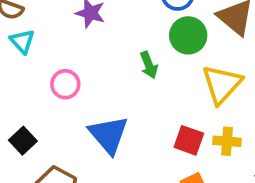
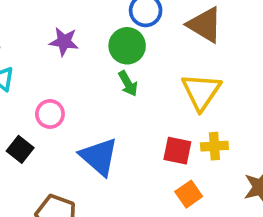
green circle: (188, 35) -> (127, 46), moved
black square: (23, 141) -> (20, 149), moved

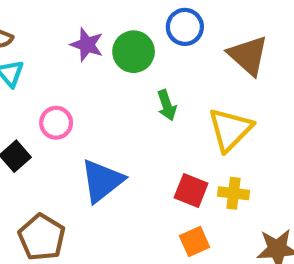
green circle: (127, 46) -> (134, 52), moved
green arrow: (128, 84) -> (167, 105), moved
blue triangle: (99, 157) -> (102, 181), turned 30

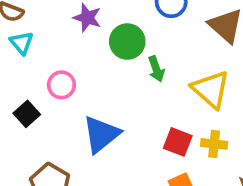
green circle: (134, 52) -> (127, 42), moved
yellow triangle: (230, 129) -> (211, 89), turned -33

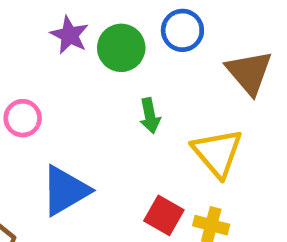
green circle: (127, 42) -> (121, 48), moved

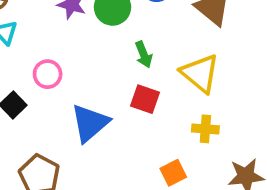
red square: (164, 215) -> (145, 99), moved

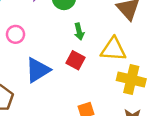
yellow triangle: (200, 73) -> (113, 49), turned -44
yellow cross: (205, 129) -> (131, 80), moved, size x1.6

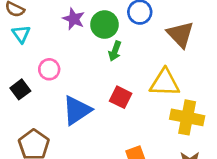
green arrow: (79, 32) -> (115, 51), moved, turned 35

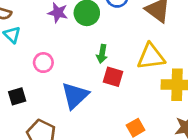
green arrow: (115, 51) -> (102, 54), moved
black square: (20, 89) -> (17, 96), moved, turned 30

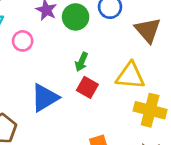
pink circle: (43, 63) -> (23, 41), moved

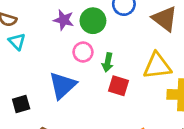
pink circle: (23, 41) -> (83, 52), moved
blue triangle: (45, 98) -> (62, 85), moved

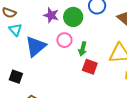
blue triangle: (62, 85) -> (36, 46), moved
black square: (21, 104) -> (16, 77), turned 32

